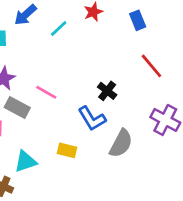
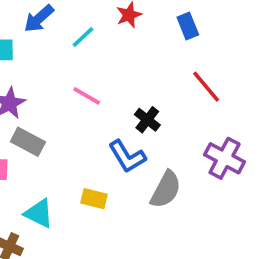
pink line: (46, 92) -> (87, 96), moved
cyan triangle: (25, 161) -> (39, 213), turned 45

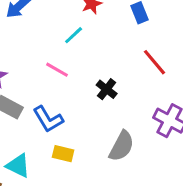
cyan line: (83, 37) -> (74, 35), moved
blue L-shape: (127, 156) -> (48, 119), moved

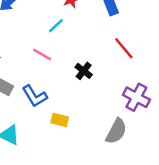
gray semicircle: (122, 146) -> (116, 131), moved
yellow rectangle: (63, 154) -> (60, 120), moved

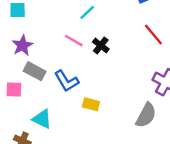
black cross: (84, 71) -> (101, 45), moved

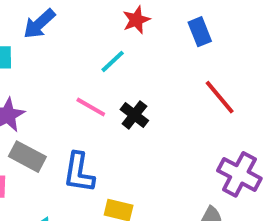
blue L-shape: (66, 81) -> (79, 172), turned 40

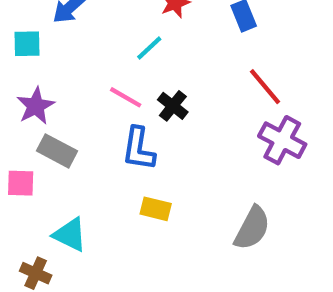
blue L-shape: (79, 172) -> (139, 149), moved
purple cross: (239, 174) -> (282, 140), moved

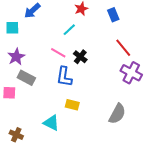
cyan triangle: (70, 235) -> (51, 123), moved

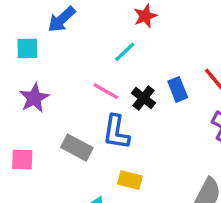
blue rectangle: (113, 15) -> (178, 89), moved
gray rectangle: (26, 78) -> (77, 148), moved

